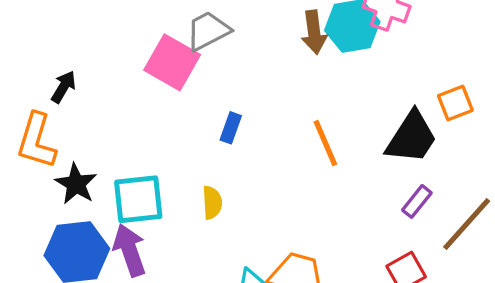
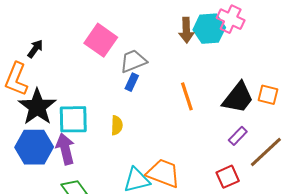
gray trapezoid: (208, 31) -> (133, 61), moved
orange square: (455, 103) -> (268, 95), moved, turned 30
black star: (76, 184) -> (37, 107), size x1.5

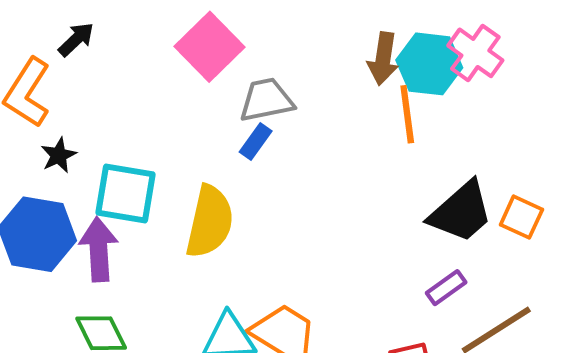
orange line: (187, 96) -> (407, 114), moved
black star: (37, 107) -> (59, 155), size x0.5
yellow semicircle: (117, 125) -> (210, 222), size x1.8

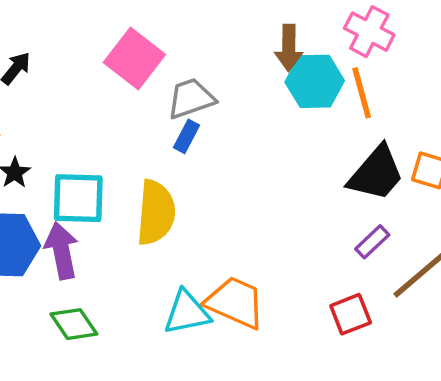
cyan hexagon: (429, 64) -> (315, 81), moved
orange line: (407, 114) -> (362, 93), moved

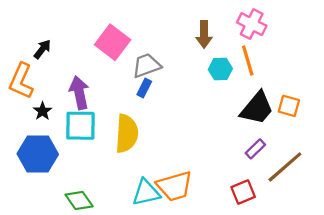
cyan hexagon: (315, 81) -> (220, 69), moved, size x0.7
purple arrow: (61, 251) -> (79, 93), moved
orange trapezoid: (235, 302) -> (175, 186), turned 141

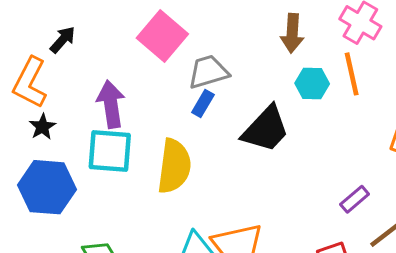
black trapezoid: (257, 108) -> (266, 129), moved
black star: (43, 111) -> (42, 127), moved

